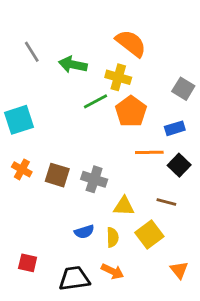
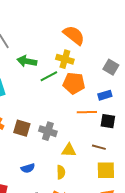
green arrow: (73, 65) -> (27, 61), moved
orange pentagon: (131, 111) -> (74, 83), turned -30
black square: (179, 165) -> (108, 121), turned -35
blue semicircle: (84, 232) -> (28, 168), moved
yellow square: (149, 235) -> (106, 170), moved, turned 36

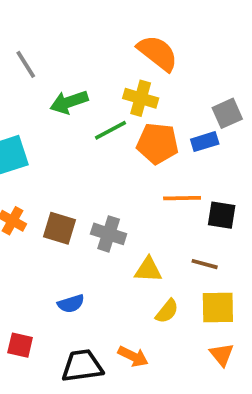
green arrow: (27, 61) -> (69, 102), turned -30
gray square: (111, 67) -> (227, 113), turned 35
blue rectangle: (105, 95) -> (205, 142), moved
yellow semicircle: (61, 172) -> (167, 311), moved, turned 40

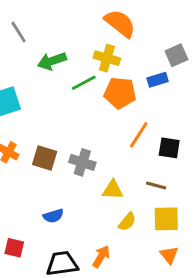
gray square: (227, 113) -> (176, 55), moved
blue rectangle: (205, 142) -> (158, 80), moved
orange line: (182, 198) -> (139, 135), turned -56
orange arrow: (133, 356) -> (101, 256), turned -85

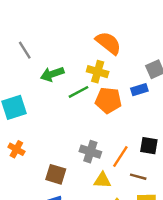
orange line: (139, 135) -> (120, 156), moved
brown square: (45, 158) -> (56, 174), moved
gray cross: (82, 162) -> (90, 152), moved

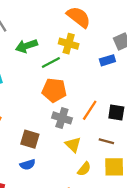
orange pentagon: (108, 100) -> (54, 90), moved
orange line: (120, 156) -> (90, 110), moved
yellow triangle: (102, 180) -> (73, 145), turned 42

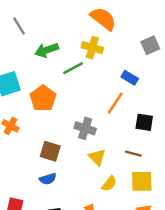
blue rectangle: (107, 60) -> (130, 78), moved, turned 48
orange pentagon: (54, 90) -> (43, 98), moved, turned 30
orange line: (90, 110) -> (115, 103), moved

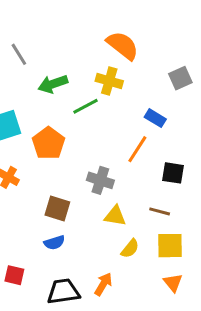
yellow triangle: (97, 157) -> (115, 216), turned -36

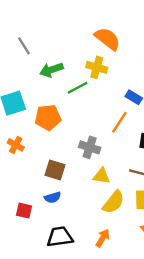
orange pentagon: (48, 143) -> (48, 118), turned 30
yellow semicircle: (130, 249) -> (113, 202), size x1.5
red square: (14, 275) -> (24, 211), moved
orange arrow: (103, 284) -> (103, 238), moved

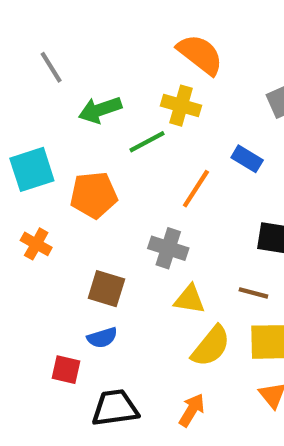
orange line: (119, 122) -> (196, 189), moved
red square: (24, 211) -> (66, 370), moved

